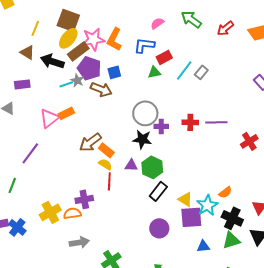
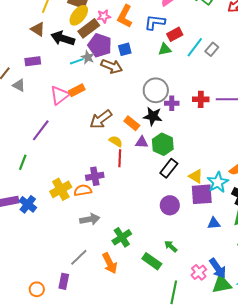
pink star: (93, 39) -> (104, 16), size x0.6
orange rectangle: (106, 150) -> (132, 123), moved

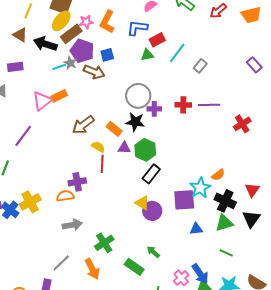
gray rectangle: (212, 49) -> (200, 66), moved
yellow triangle: (196, 176) -> (142, 203), moved
yellow cross: (61, 189) -> (30, 202), moved

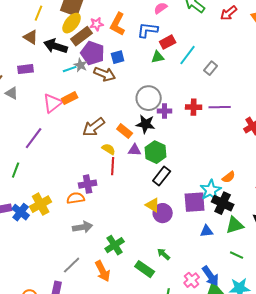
black cross: (225, 201) -> (223, 203), moved

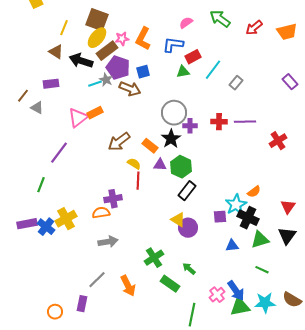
black star: (146, 124) -> (171, 139), turned 30
purple square: (195, 202) -> (220, 217), size x0.6
green cross: (115, 245) -> (154, 258), moved

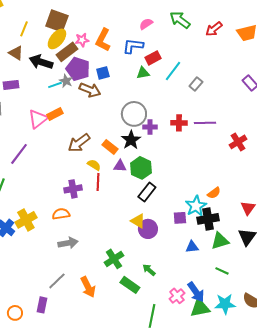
purple cross: (113, 199) -> (73, 189), moved
black cross: (248, 218) -> (208, 219), turned -35

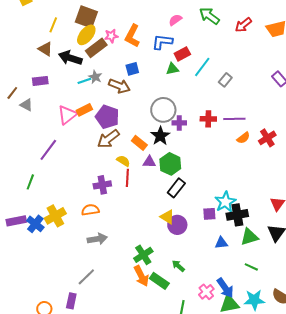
purple pentagon: (78, 69) -> (107, 117), moved
orange semicircle: (214, 193) -> (243, 138), moved
orange arrow: (88, 287) -> (141, 276), moved

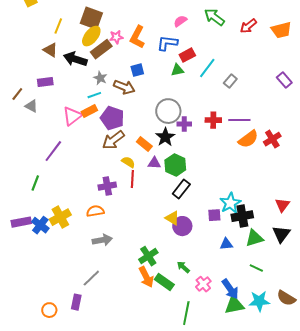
cyan line: (84, 81) -> (94, 95), moved
orange semicircle: (243, 138) -> (248, 139), size x1.5
pink cross: (206, 292) -> (203, 284), moved

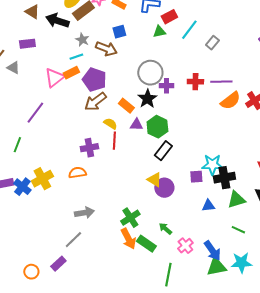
cyan star: (230, 203) -> (212, 165), turned 30
gray arrow: (102, 240) -> (84, 213), moved
purple rectangle: (76, 302) -> (58, 264), turned 35

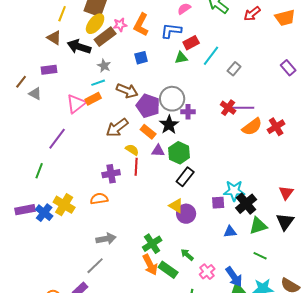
brown arrow: (106, 49) -> (127, 91), moved
purple pentagon: (94, 80) -> (148, 106), moved
red cross: (195, 82) -> (228, 108), moved, turned 35
black cross: (224, 178) -> (246, 204), turned -30
yellow cross: (42, 179) -> (64, 205), turned -30

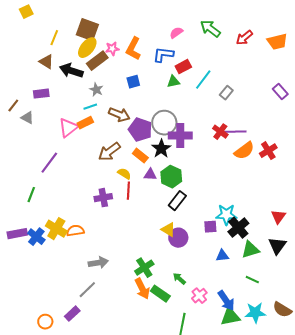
purple cross: (188, 112) -> (180, 136), size x1.6
orange semicircle: (99, 199) -> (75, 231), moved

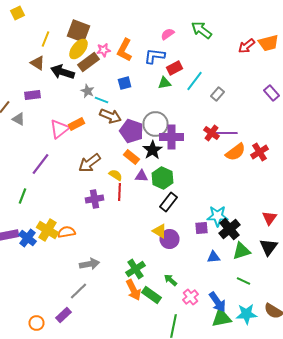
red arrow: (244, 38) -> (246, 46), moved
cyan line: (90, 107) -> (102, 100), moved, turned 40
brown arrow: (109, 152) -> (90, 163), moved

